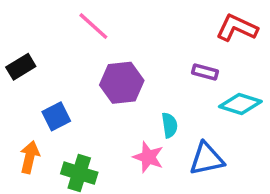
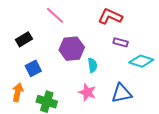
red L-shape: (237, 28) -> (110, 16), moved
black rectangle: (21, 67) -> (24, 39), moved
cyan semicircle: (170, 125) -> (92, 65), moved

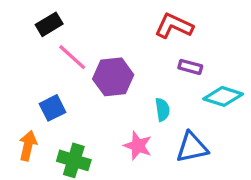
pink line: (55, 15) -> (72, 57), moved
black rectangle: (24, 39) -> (49, 24), moved
cyan semicircle: (92, 65) -> (162, 110), moved

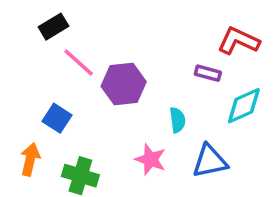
red L-shape: (174, 26) -> (238, 41), moved
cyan diamond: (223, 96) -> (244, 106), turned -42
blue square: (52, 108) -> (57, 118), turned -30

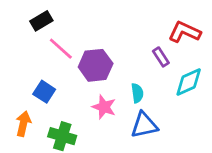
purple rectangle: (208, 73) -> (161, 57), turned 42
pink star: (150, 159) -> (104, 107), moved
blue triangle: (210, 161) -> (144, 125), moved

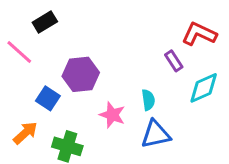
pink line: (61, 49) -> (19, 52), moved
purple hexagon: (96, 65) -> (81, 74), moved
orange arrow: (23, 124) -> (25, 133), turned 35

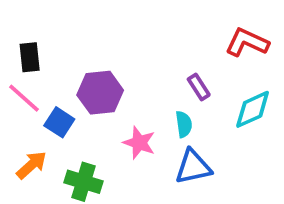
black rectangle: (45, 22) -> (30, 57), moved, turned -65
pink line: (19, 52) -> (24, 98), moved
purple rectangle: (174, 61) -> (199, 87), moved

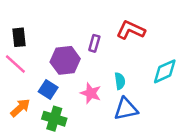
red L-shape: (247, 42) -> (131, 30), moved
purple rectangle: (199, 87) -> (94, 43), moved, turned 49
blue square: (59, 122) -> (48, 89), moved

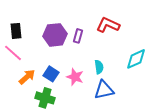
purple hexagon: (65, 60) -> (55, 35), moved
blue square: (48, 89) -> (51, 74), moved
orange arrow: (20, 108) -> (27, 77), moved

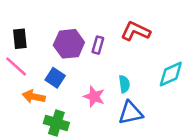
blue square: (51, 74) -> (55, 78), moved
orange arrow: (27, 77) -> (34, 97), turned -126

